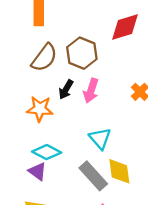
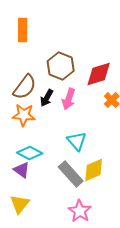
red diamond: (125, 27) -> (99, 74), moved
brown semicircle: (44, 58) -> (25, 87), moved
yellow diamond: (119, 171) -> (94, 170), turned 75

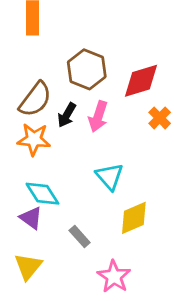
cyan diamond: (30, 153) -> (42, 194), turned 30
gray rectangle: (71, 174) -> (80, 237), moved, size x0.6

